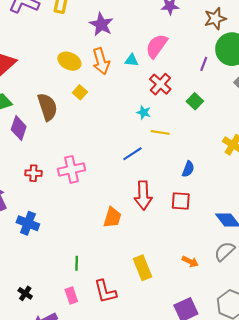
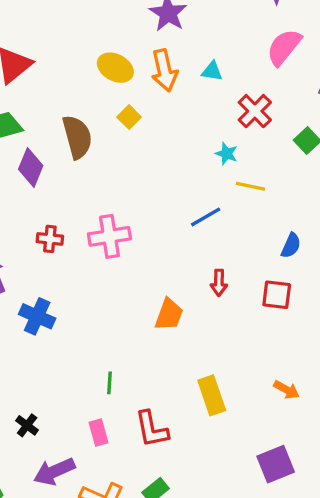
pink semicircle: (157, 46) -> (284, 47), moved
red arrow: (143, 195) -> (219, 283), size x0.6

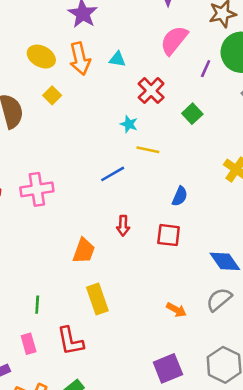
yellow rectangle: (212, 395) -> (97, 299), moved

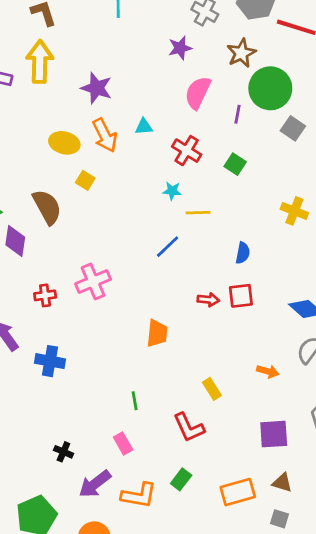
red arrow: (123, 226) -> (208, 300), moved, turned -72
yellow rectangle: (97, 299) -> (212, 389), moved, size x0.7
green line: (37, 305) -> (135, 401), moved
red L-shape: (70, 341) -> (189, 427), moved
purple square: (168, 368) -> (274, 434), turned 32

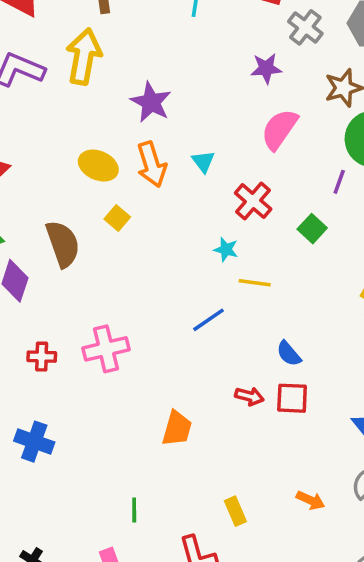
purple line: (238, 114) -> (339, 182), moved
cyan triangle: (144, 127) -> (203, 161), turned 48
blue semicircle: (243, 253) -> (289, 354), moved, turned 120

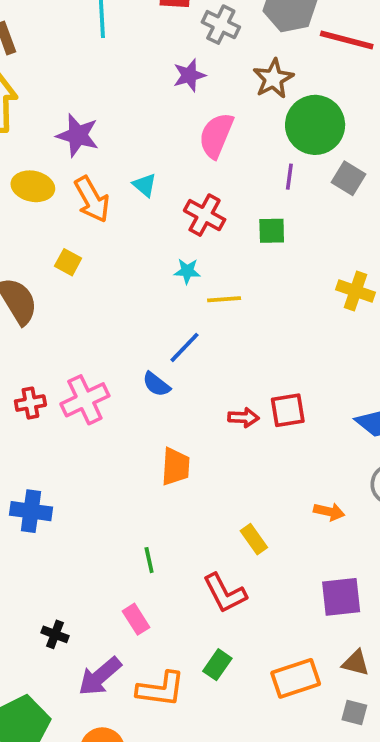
yellow ellipse: (98, 166) -> (33, 186), moved
green square: (312, 229) -> (272, 231), turned -32
blue semicircle: (289, 354) -> (156, 384), moved
red cross: (42, 357) -> (30, 403), moved

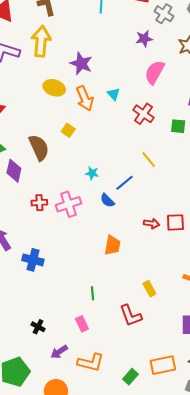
cyan star: (187, 271) -> (92, 173), moved
yellow line: (224, 299) -> (149, 160), turned 48
green rectangle: (217, 665) -> (130, 377), moved
purple arrow: (100, 676) -> (59, 352), size x0.7

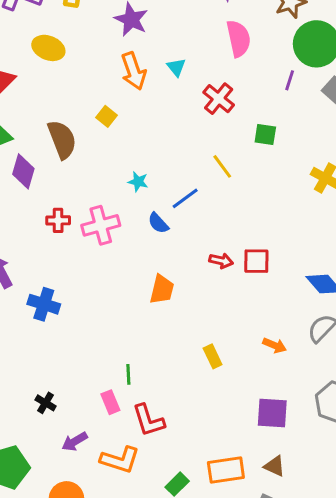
pink semicircle: (155, 72) -> (239, 38), turned 135
yellow ellipse: (54, 88) -> (48, 48), moved
green square: (178, 126) -> (265, 135), moved
green line: (93, 293) -> (128, 374), moved
red L-shape: (131, 316) -> (148, 420), moved

